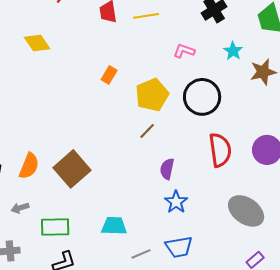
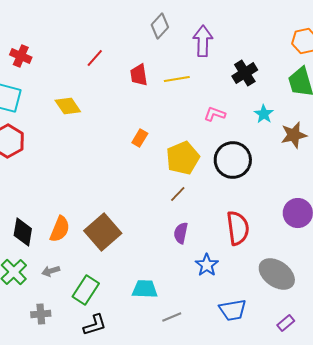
red semicircle: (220, 150) -> (238, 228), moved
purple semicircle: (167, 169) -> (181, 233), moved
green rectangle: (55, 227) -> (86, 290), turned -56
blue trapezoid: (179, 247) -> (233, 310), moved

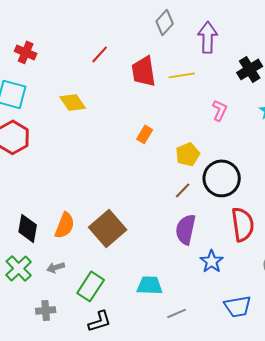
red trapezoid: (139, 75) -> (144, 71), size x1.4
pink L-shape: (215, 114) -> (220, 110), turned 95
yellow pentagon: (183, 158) -> (188, 154), size x0.7
black circle: (233, 160) -> (222, 178), moved
purple semicircle: (181, 233) -> (186, 229), size x1.4

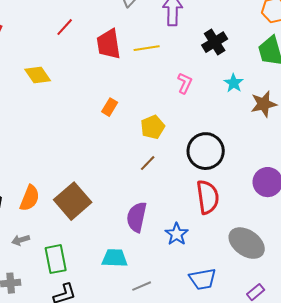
black circle: (222, 178) -> (206, 151), moved
purple semicircle: (186, 229) -> (137, 217), moved
green rectangle: (91, 286) -> (56, 259), turned -44

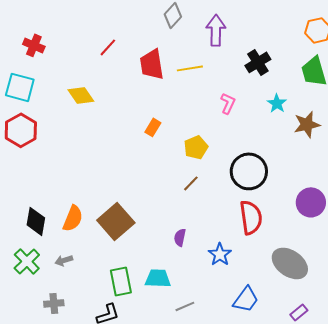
purple semicircle: (137, 217) -> (180, 237), size x0.6
green rectangle: (56, 259) -> (121, 281), moved
blue trapezoid: (203, 279) -> (246, 299), turned -44

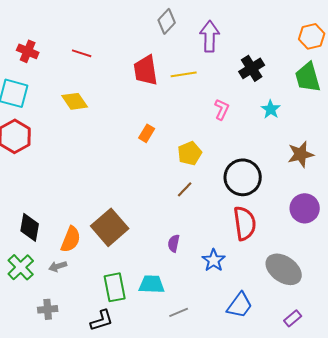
red line: (108, 47) -> (82, 53), moved, turned 66
brown star: (307, 124) -> (301, 154), moved
orange semicircle: (73, 218) -> (71, 239), moved

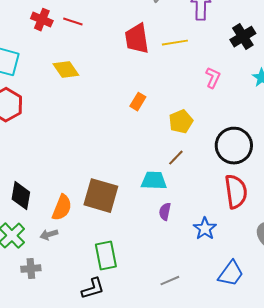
red cross: (28, 51) -> (42, 20), moved
brown square: (110, 227) -> (101, 196), turned -33
cyan trapezoid: (152, 284) -> (154, 181), moved
gray cross: (48, 309) -> (31, 269), moved

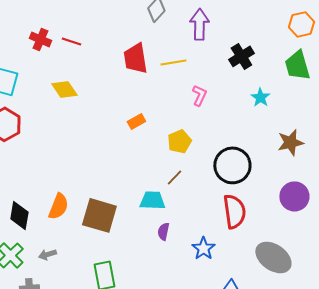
pink L-shape: (213, 78) -> (199, 95), moved
orange rectangle: (138, 102) -> (136, 121), turned 30
orange semicircle: (62, 208) -> (58, 206), moved

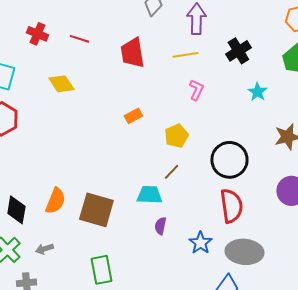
red line: (71, 41) -> (79, 39), moved
yellow line: (173, 62) -> (185, 55), moved
gray ellipse: (273, 257) -> (244, 252), moved, turned -30

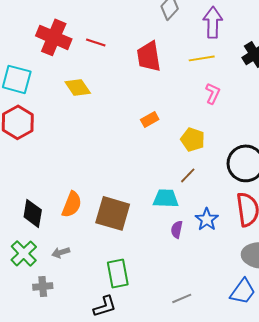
red cross: (37, 34) -> (54, 37), size x1.6
yellow pentagon: (176, 136) -> (193, 139), turned -30
blue star: (200, 243) -> (207, 219), moved

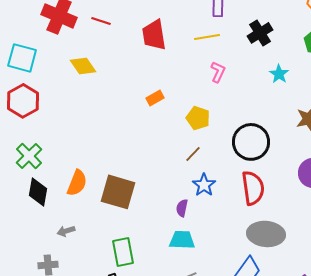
cyan trapezoid: (166, 198) -> (182, 240), moved
blue star: (207, 219) -> (204, 185), moved
green cross: (24, 253) -> (29, 156), moved

